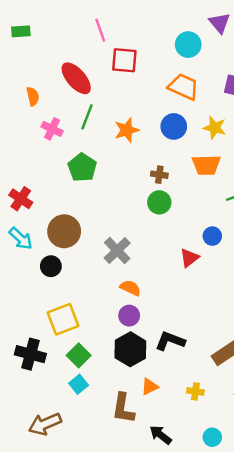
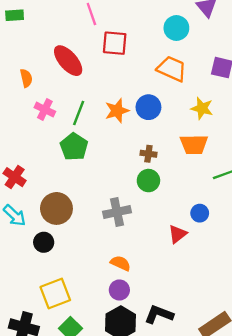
green line: (87, 117) -> (79, 113), moved
blue circle: (174, 126) -> (148, 107), moved
gray cross: (117, 251) -> (117, 212), moved, turned 32

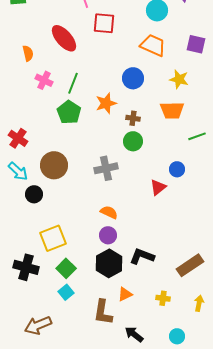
orange star: (117, 111) -> (106, 103), moved
black circle: (44, 242) -> (34, 194), moved

